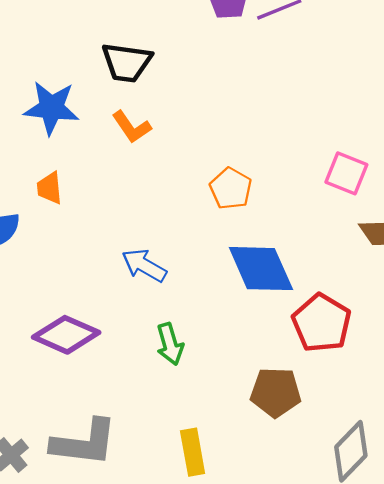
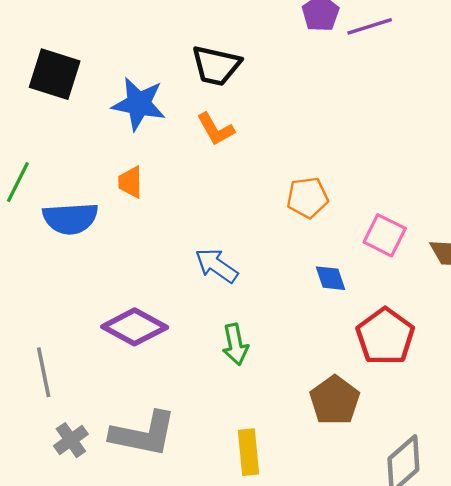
pink square: (346, 173) -> (385, 235), moved
orange pentagon: (231, 189) -> (307, 198), turned 30
blue diamond: (261, 269) -> (330, 278), size x0.5
brown pentagon: (276, 392) -> (335, 400), turned 30

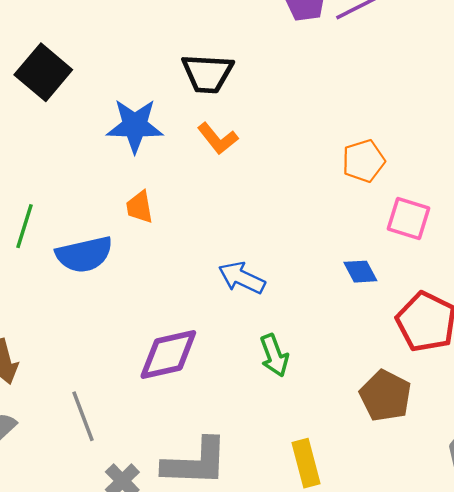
black square: (55, 74) -> (43, 72), moved, turned 32
orange pentagon: (307, 198) -> (363, 161), moved
purple diamond: (135, 327) -> (168, 355), turned -32

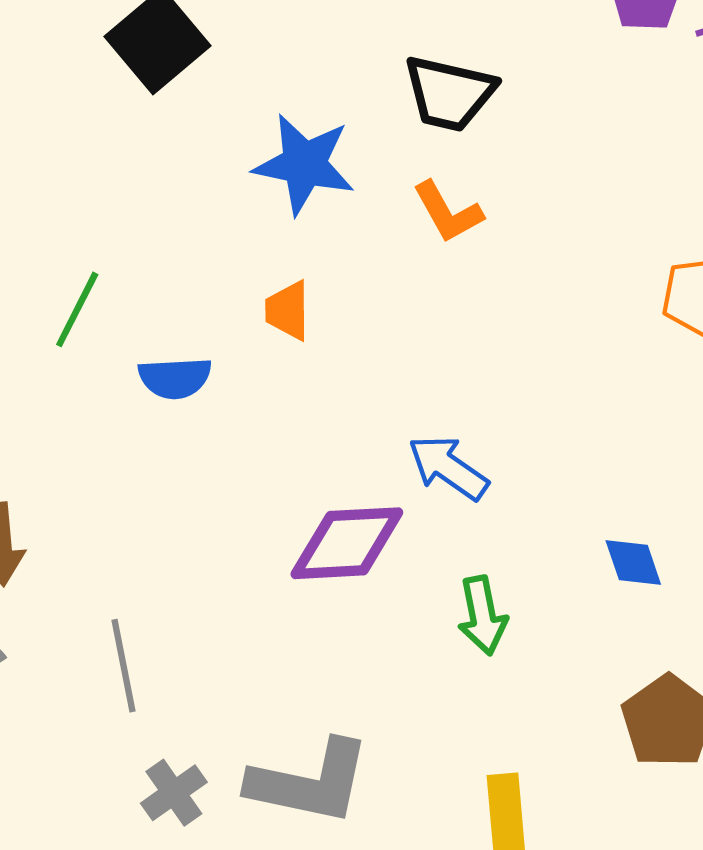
blue semicircle: (84, 254) -> (175, 378), size x0.7
blue diamond: (360, 272) -> (633, 563), moved
purple diamond: (168, 355) -> (347, 543), moved

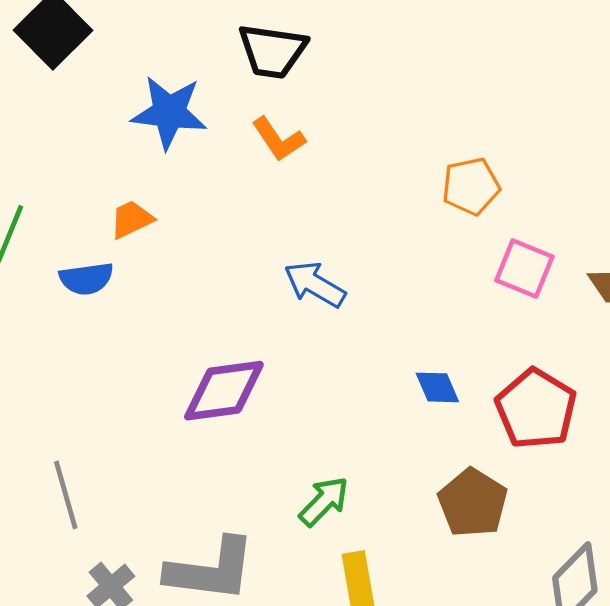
orange trapezoid: (288, 311) -> (132, 219), moved, turned 69
blue arrow: (448, 468) -> (315, 284), moved
green arrow: (482, 615) -> (324, 501), moved, turned -120

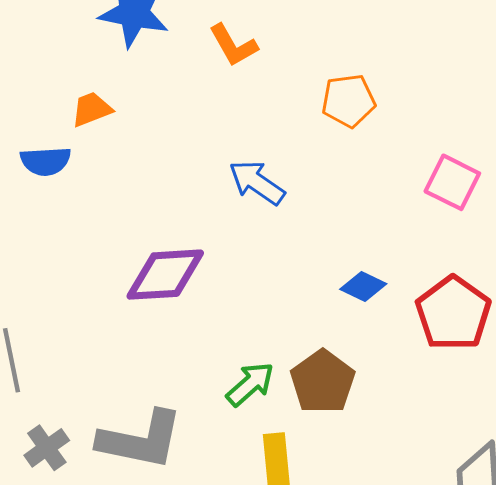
orange pentagon: (471, 186) -> (348, 101), moved
blue diamond: (437, 387) -> (363, 287), turned -45
brown pentagon: (473, 503) -> (323, 382), moved

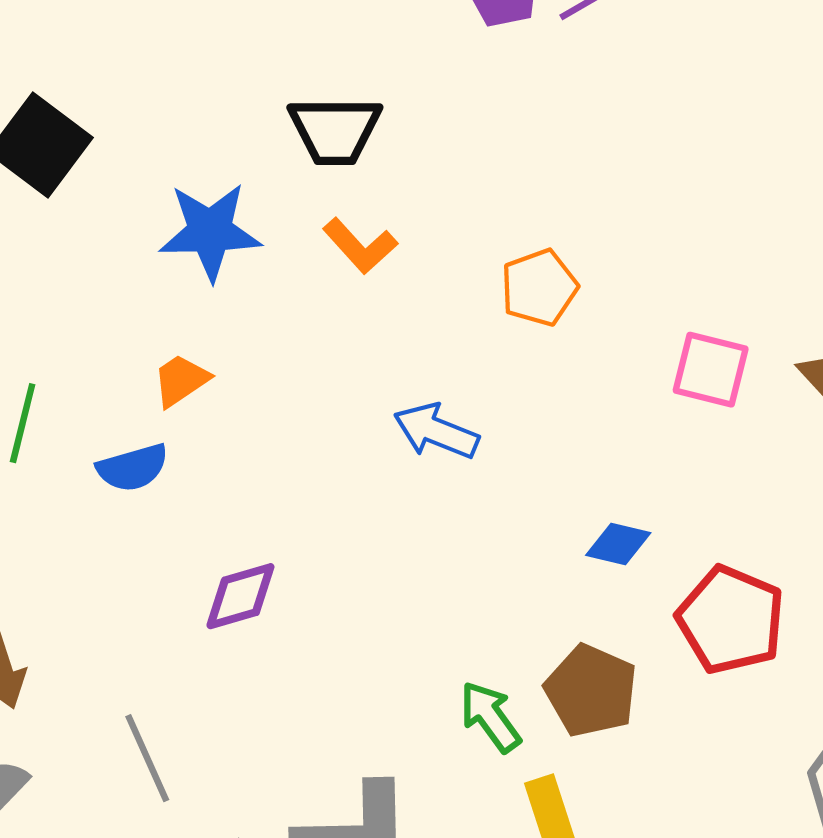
purple diamond: (165, 275) -> (240, 596), moved, size x0.7
red pentagon: (453, 313) -> (731, 620), moved
green arrow: (250, 384) -> (490, 717), turned -72

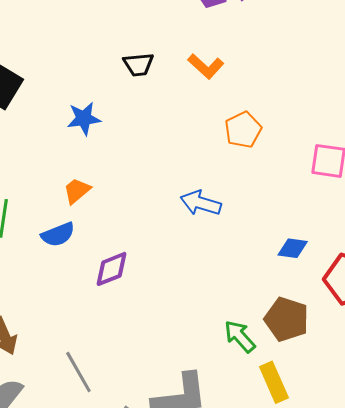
black trapezoid: (335, 130) -> (138, 65), size x0.7
blue star: (210, 231) -> (84, 119), size x0.7
orange L-shape: (360, 246) -> (206, 66), moved
purple diamond: (240, 596) -> (112, 269), moved

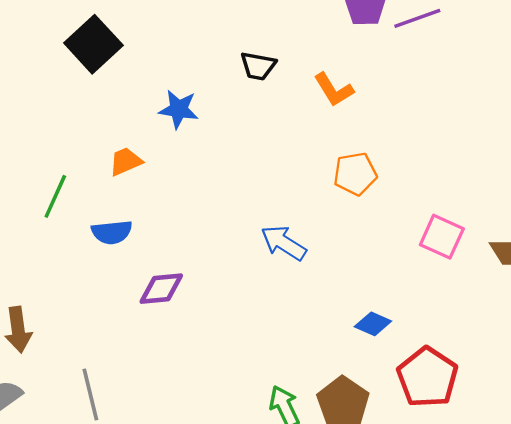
orange trapezoid: (77, 191) -> (126, 161), moved

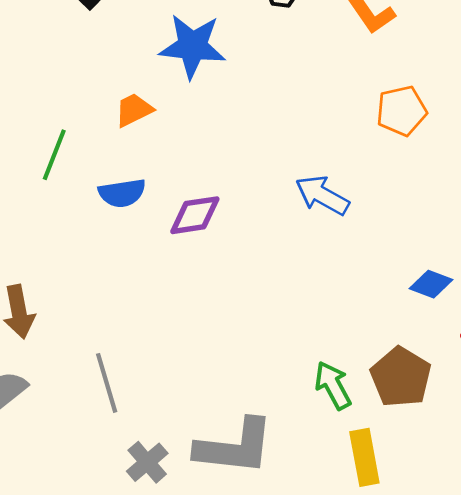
blue star: (179, 109) -> (193, 46), size x1.4
purple diamond: (161, 289) -> (195, 215), moved

